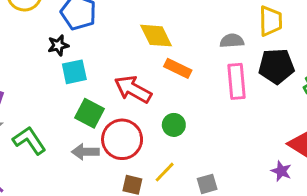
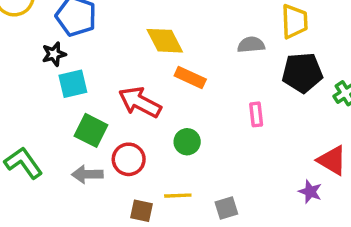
pink rectangle: (237, 81) -> (256, 114), moved, size x0.6
red circle: (122, 139) -> (129, 159), size x0.7
yellow line: (165, 172) -> (178, 196), turned 45

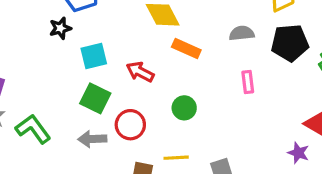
gray semicircle: (251, 45) -> (242, 33), moved
cyan square: (73, 84) -> (94, 56), moved
red arrow: (140, 102) -> (140, 72), size x0.7

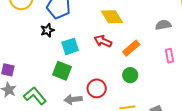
orange rectangle: (186, 48) -> (131, 48), moved, turned -60
red arrow: (140, 72) -> (103, 41), moved
green square: (95, 98) -> (62, 71), moved

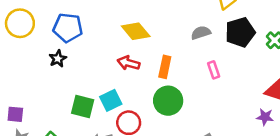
cyan square: (70, 46) -> (111, 100), moved
orange rectangle: (131, 48) -> (165, 67), turned -30
green circle: (130, 75) -> (168, 101), size x1.5

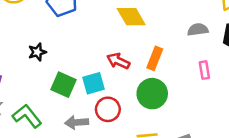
black star: (58, 59) -> (37, 52), moved
red arrow: (129, 63) -> (118, 61), moved

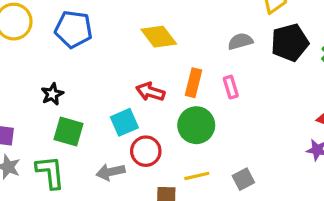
pink rectangle: (204, 70) -> (231, 87), moved
green square: (63, 85) -> (68, 132), moved
green L-shape: (27, 116) -> (50, 172), turned 40

